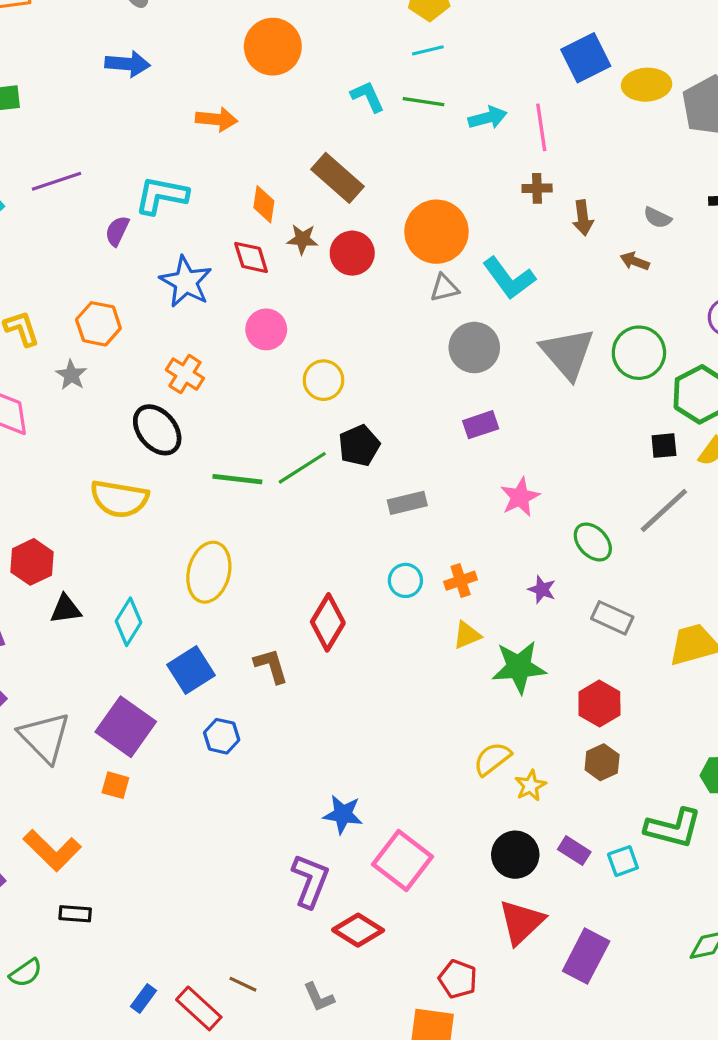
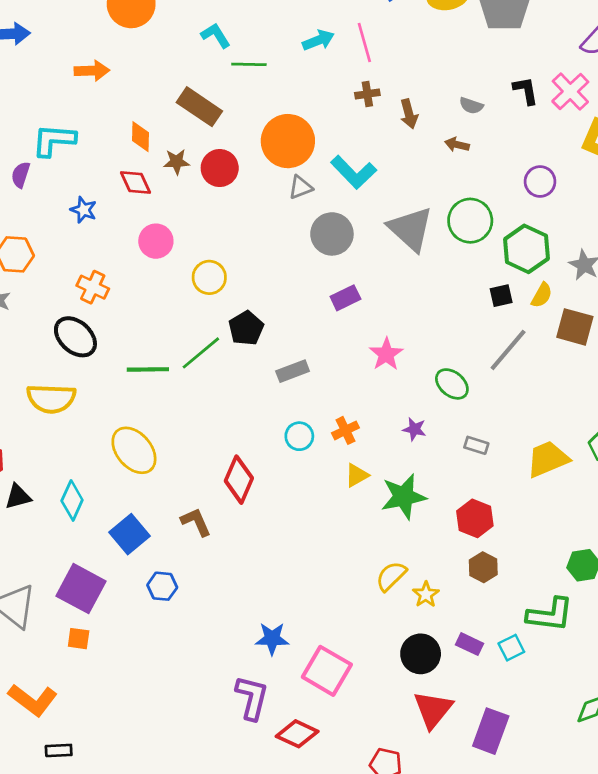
green line: (423, 102) -> (249, 64), moved
blue star: (186, 282) -> (84, 210), size x0.6
yellow ellipse: (209, 572) -> (134, 450), turned -48
gray rectangle: (612, 618) -> (476, 445), size x0.7

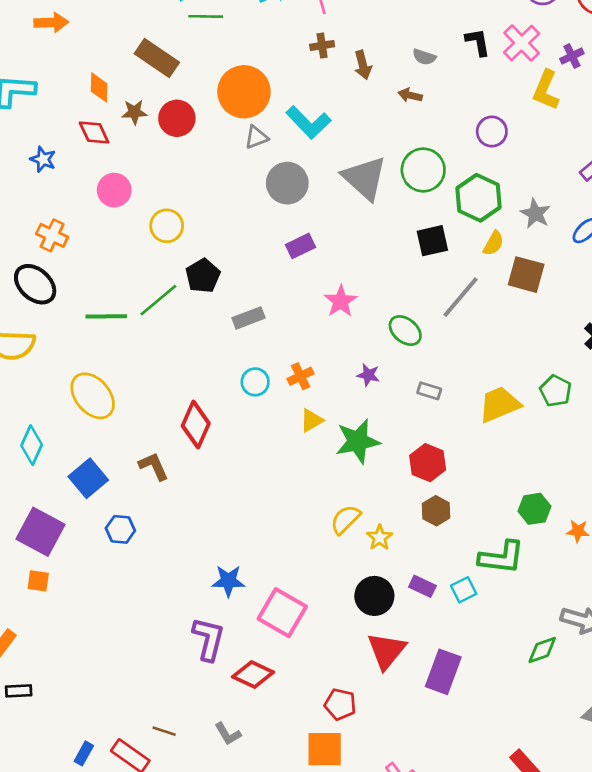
black square: (501, 296) -> (432, 241), moved, size x1.4

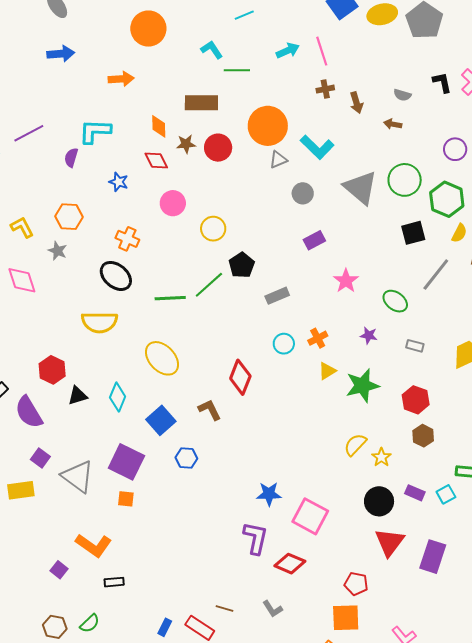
brown rectangle: (157, 58) -> (201, 103), turned -32
gray circle: (287, 183) -> (303, 193), size x0.7

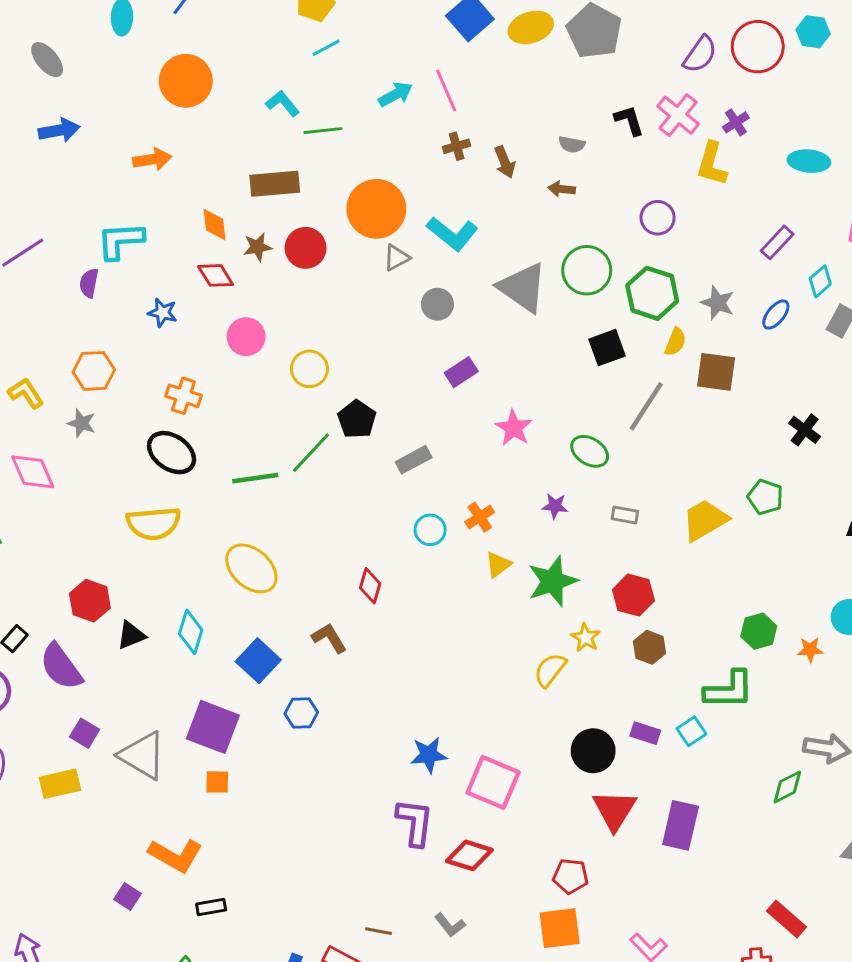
red diamond: (240, 377) -> (370, 586), size x0.7
yellow star: (381, 457) -> (586, 638), moved

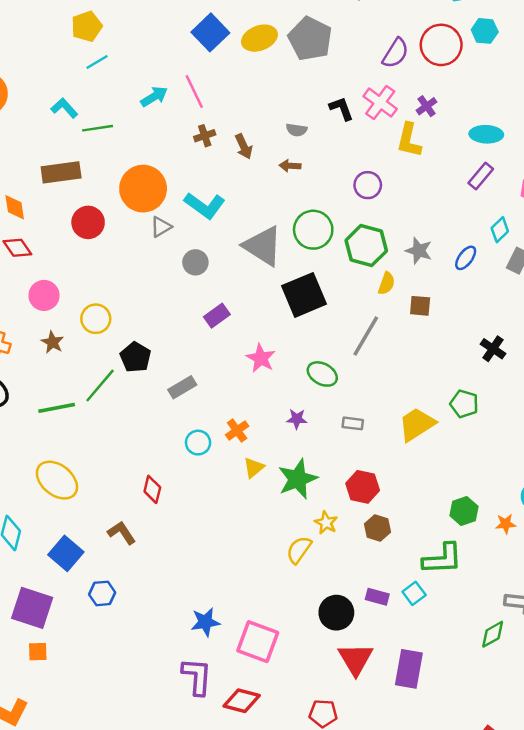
purple rectangle: (777, 242) -> (481, 176), moved
brown star: (257, 247) -> (52, 342), moved, turned -30
black square: (607, 348) -> (304, 295), moved, size x1.5
brown square: (716, 372) -> (420, 306), size x0.7

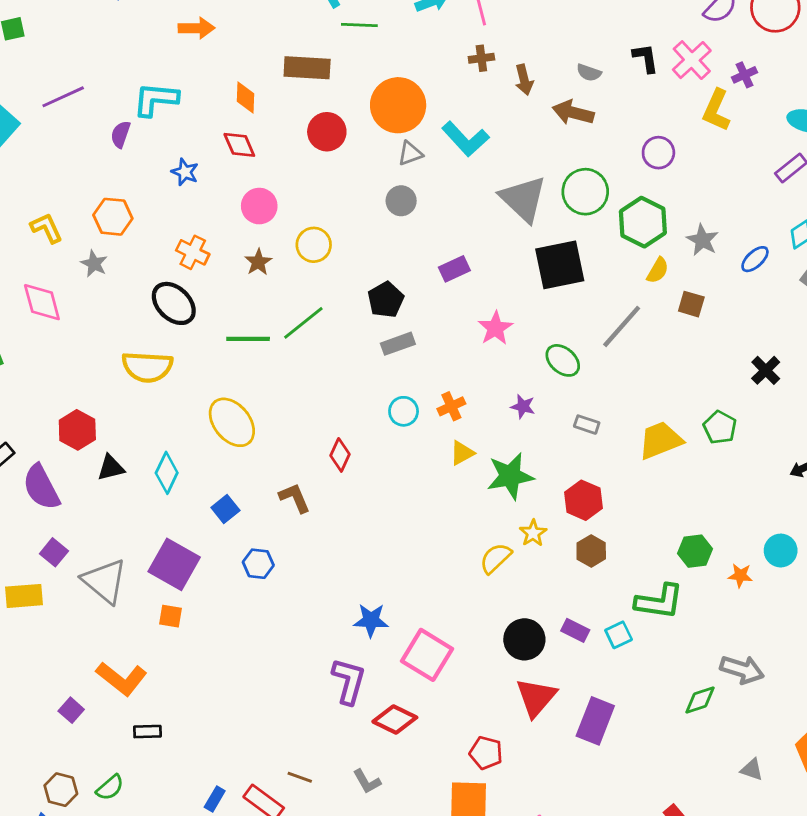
brown arrow: (290, 166) -> (573, 113), size x1.6
gray circle: (195, 262) -> (401, 201), moved
black pentagon: (135, 357) -> (386, 300), moved
blue square: (66, 553) -> (225, 509), size x0.7

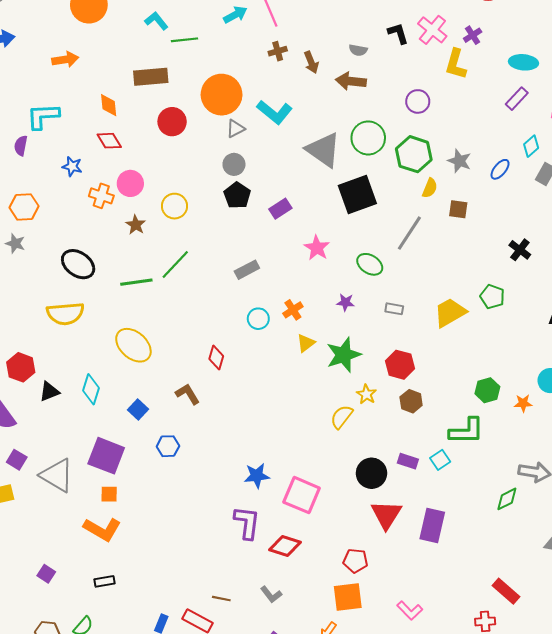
orange cross: (193, 252) -> (101, 196), moved
black pentagon: (386, 300) -> (237, 195), moved
orange L-shape: (122, 679) -> (102, 529), moved

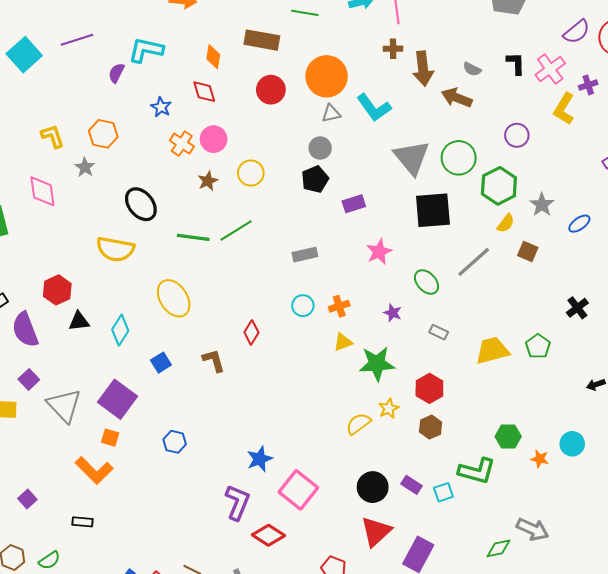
brown arrow: (311, 62) -> (423, 69), size x1.5
blue hexagon: (168, 446) -> (175, 442), moved
blue star: (257, 476) -> (260, 459), turned -30

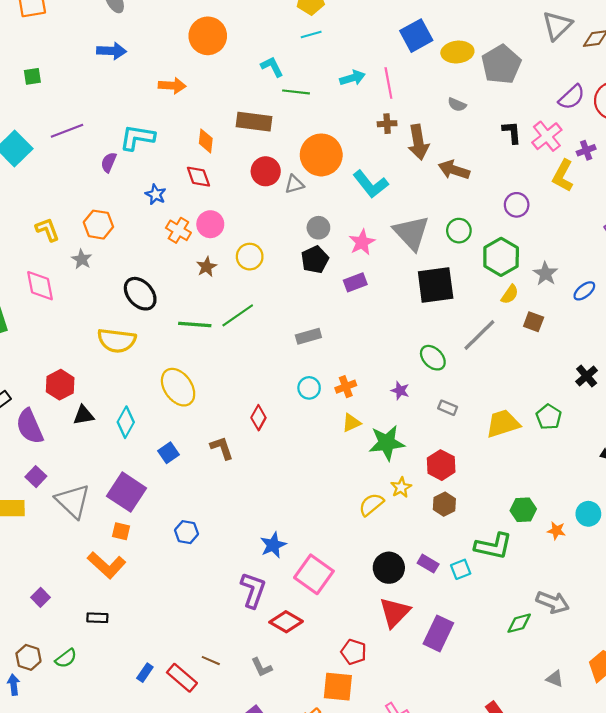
gray semicircle: (472, 69) -> (457, 105), moved
gray triangle: (331, 113) -> (294, 184), moved
green circle: (459, 158) -> (459, 231), size x0.7
pink star: (379, 252) -> (362, 242), moved

